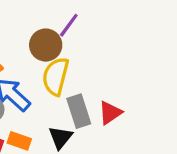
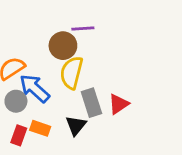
purple line: (69, 25) -> (83, 29), turned 50

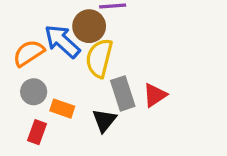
blue arrow: (34, 88) -> (62, 41), moved
orange rectangle: (40, 128) -> (62, 109), moved

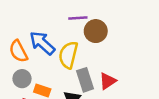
brown circle: (89, 26) -> (96, 31), moved
orange semicircle: (29, 53) -> (18, 51), turned -85

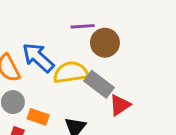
yellow semicircle: (68, 55) -> (71, 72), turned 68
gray rectangle: (85, 80) -> (99, 84), moved, turned -35

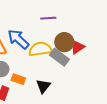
brown circle: (105, 43) -> (64, 42), moved
red triangle: (120, 105) -> (77, 47), moved

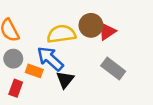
blue arrow: (18, 39) -> (50, 59), moved
gray rectangle: (59, 57) -> (113, 68), moved

